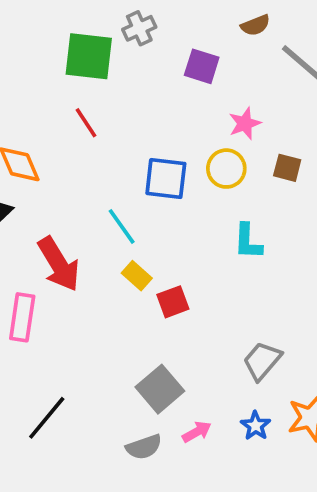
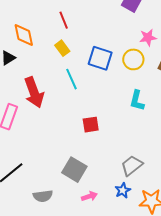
yellow rectangle: (137, 276) -> (62, 48), moved
gray square: (160, 389) -> (74, 170), turned -30
blue star: (256, 426) -> (123, 190), moved
gray semicircle: (144, 447) -> (43, 196), moved

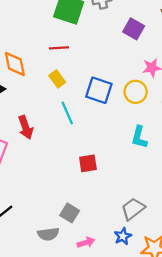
red line: (64, 20) -> (59, 48), turned -72
red arrow: (34, 92) -> (26, 127), size x0.7
gray square: (74, 170) -> (70, 213), size x0.7
gray semicircle: (43, 196) -> (48, 234), moved

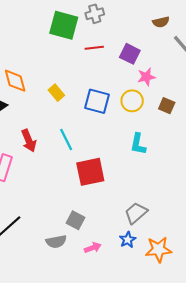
purple square: (134, 29) -> (130, 54), moved
red line: (59, 48) -> (94, 48), moved
cyan line: (67, 113) -> (66, 139), moved
red square: (88, 163) -> (90, 172), size x1.6

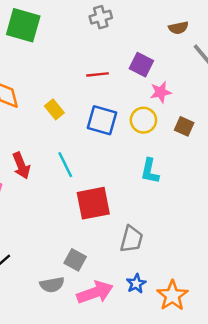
green square: (64, 25) -> (23, 25), moved
red line: (94, 48) -> (98, 74), moved
gray trapezoid: (136, 213) -> (132, 239), moved, turned 145
pink arrow: (93, 248) -> (95, 292), size x1.8
orange star: (159, 249) -> (172, 296), turned -30

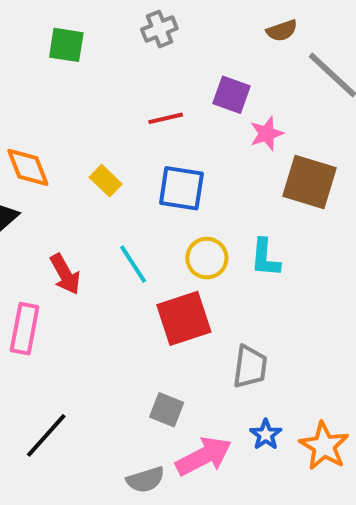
green square: (23, 25) -> (66, 45), moved, size x0.7
yellow circle: (143, 120) -> (207, 258), moved
brown square: (184, 126) -> (310, 182), size x1.8
gray semicircle: (52, 285) -> (146, 480), moved

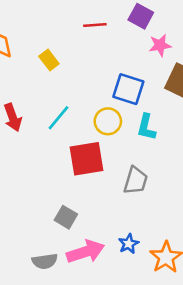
blue square: (181, 188) -> (128, 89), moved
cyan line: (133, 264) -> (59, 118), turned 64
gray trapezoid: (250, 367) -> (136, 181), moved

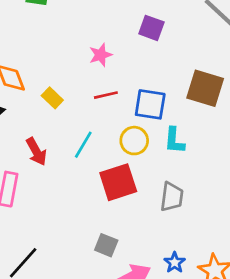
red line: (95, 25) -> (106, 95), moved
pink star: (160, 45) -> (101, 55), moved
yellow rectangle: (49, 60) -> (52, 98), moved

